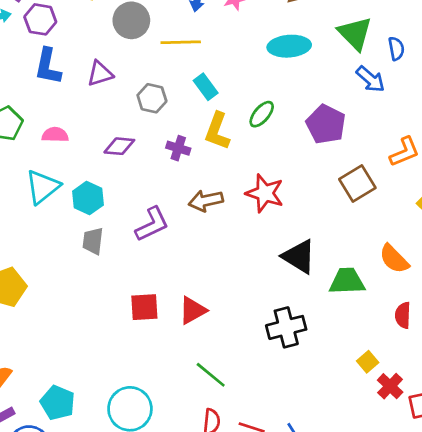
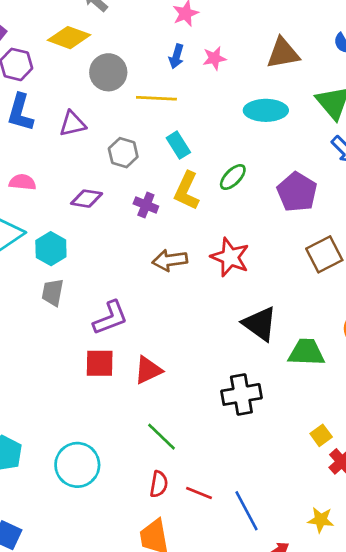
purple L-shape: (152, 224) -> (110, 318), moved

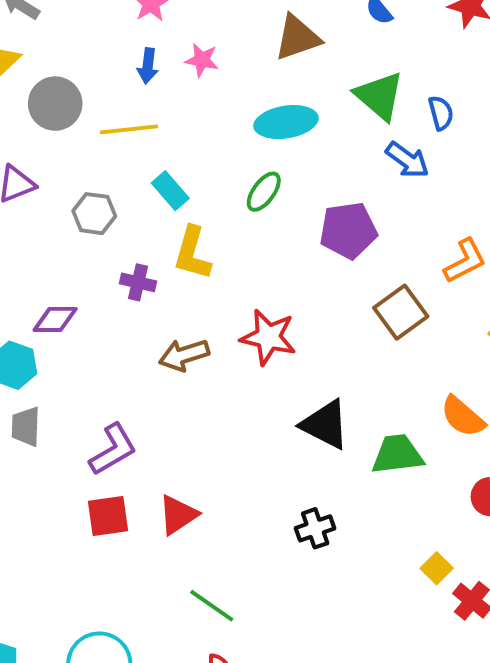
pink star: (214, 58) -> (202, 60), turned 30
green ellipse: (233, 177) -> (264, 192), moved
purple pentagon: (297, 192) -> (348, 230), turned -30
purple diamond: (87, 199) -> (55, 319), moved
black cross: (241, 394) -> (315, 528), size x0.7

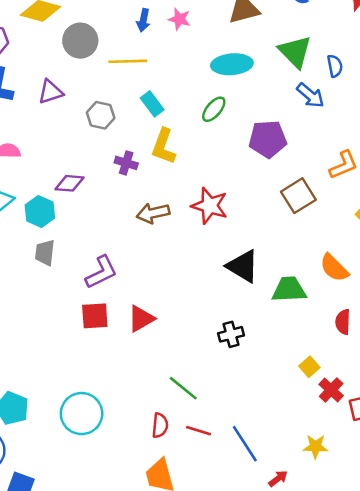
green line: (212, 606) -> (183, 388), moved

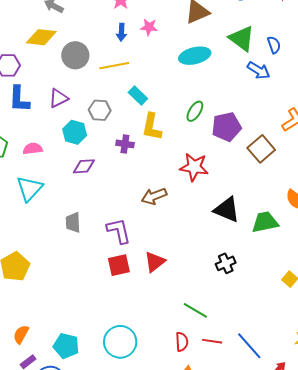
green ellipse: (214, 109) -> (195, 111), moved
purple pentagon: (268, 139) -> (227, 127), moved
cyan hexagon: (40, 211) -> (75, 132), moved
brown arrow: (153, 213) -> (154, 196), moved
purple L-shape: (101, 272) -> (119, 231), turned -68

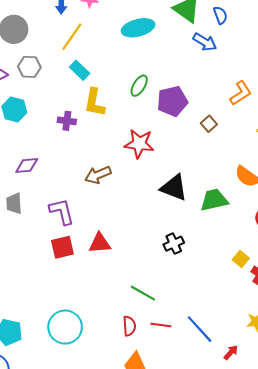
yellow line: (114, 66) -> (72, 37), moved, turned -44
gray hexagon: (100, 110) -> (29, 67), moved
brown square: (261, 149) -> (209, 124), size x0.6
purple diamond: (84, 166) -> (27, 166), moved
red triangle: (155, 262) -> (100, 243), turned 35

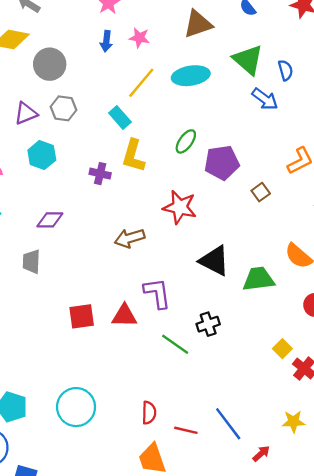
yellow line: (72, 37) -> (141, 83), moved
purple L-shape: (62, 211) -> (157, 293), moved
green line: (143, 293) -> (175, 344), moved
red line: (161, 325) -> (186, 430), moved

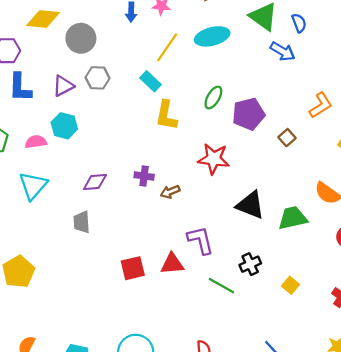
cyan hexagon: (42, 155) -> (64, 126), moved
purple cross: (100, 174) -> (144, 176), moved
brown arrow: (130, 238) -> (170, 192), size x0.7
yellow square: (282, 349) -> (291, 285), moved

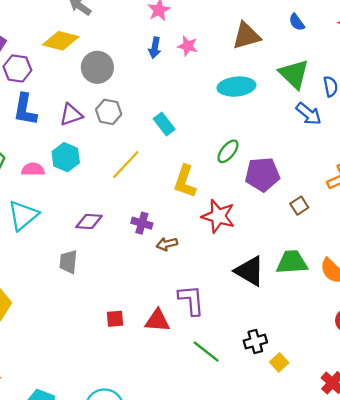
yellow line: (167, 47) -> (126, 165), moved
yellow L-shape: (166, 115) -> (185, 181), moved
green trapezoid: (293, 218) -> (292, 262), moved
black cross: (250, 264) -> (255, 342), moved
red square: (133, 268) -> (115, 319), size x0.7

